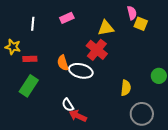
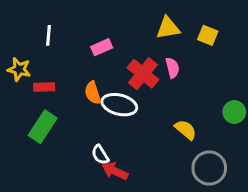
pink semicircle: (132, 13) -> (172, 68), moved
pink rectangle: (67, 18) -> (102, 47), moved
yellow triangle: (106, 28) -> (168, 28), moved
yellow semicircle: (126, 88) -> (186, 130), turned -56

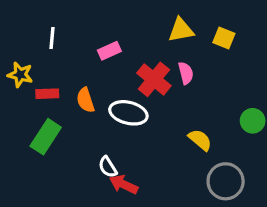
orange semicircle: (93, 93) -> (85, 100), moved

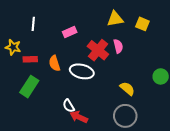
gray circle: (226, 181) -> (125, 116), moved

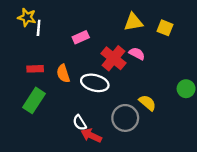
pink semicircle: (118, 46) -> (137, 54), turned -48
yellow star: (13, 47) -> (27, 17), moved
gray circle: (125, 116) -> (125, 118), moved

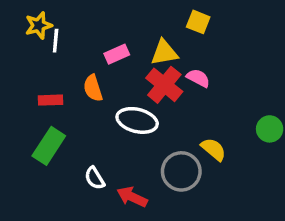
yellow star: (27, 17) -> (39, 25), turned -30
yellow triangle: (133, 22) -> (164, 53), moved
yellow square: (165, 28) -> (198, 22), moved
orange semicircle: (63, 73) -> (93, 88), moved
white semicircle: (80, 123) -> (95, 178), moved

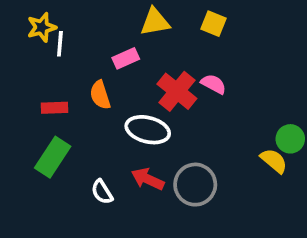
yellow triangle: (164, 53) -> (155, 22), moved
yellow semicircle: (214, 149) -> (274, 161), moved
red arrow: (132, 197) -> (148, 179), moved

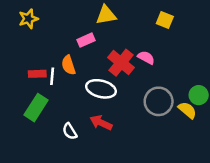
yellow square: (213, 24) -> (165, 20), moved
white line: (60, 44) -> (52, 76), moved
gray circle: (195, 185) -> (159, 101), moved

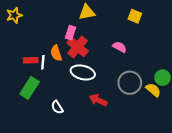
yellow star: (28, 19) -> (14, 15), moved
pink rectangle: (86, 40) -> (70, 33), turned -48
red cross: (121, 63) -> (78, 47), moved
red arrow: (101, 123) -> (98, 100), moved

